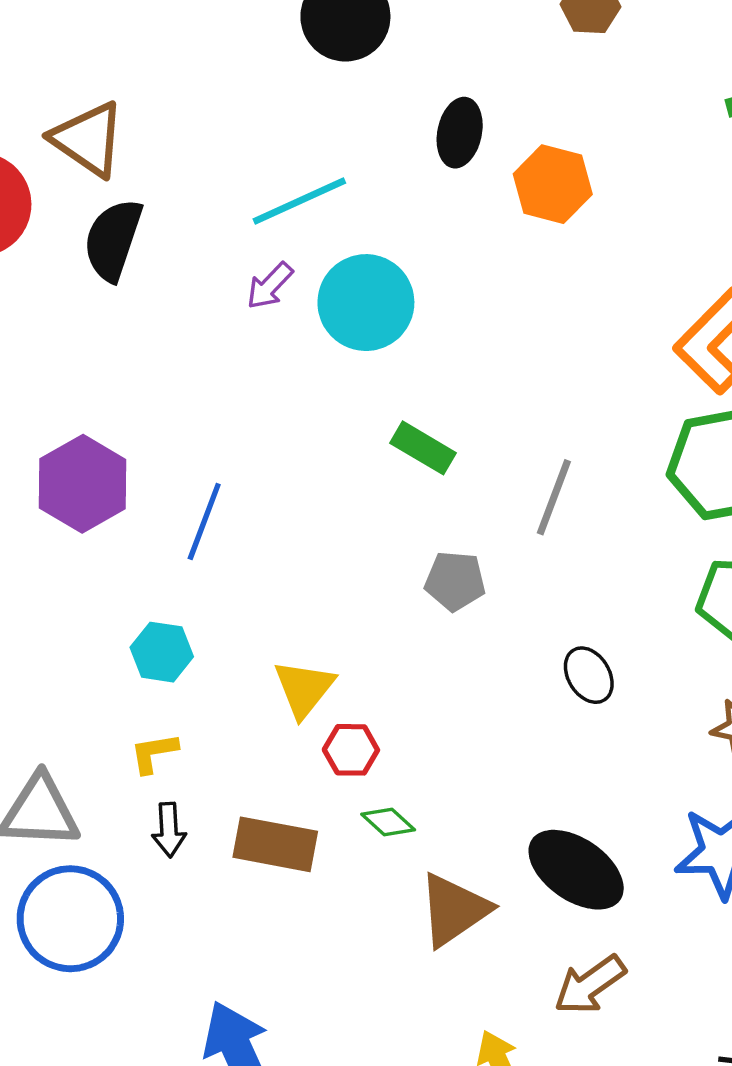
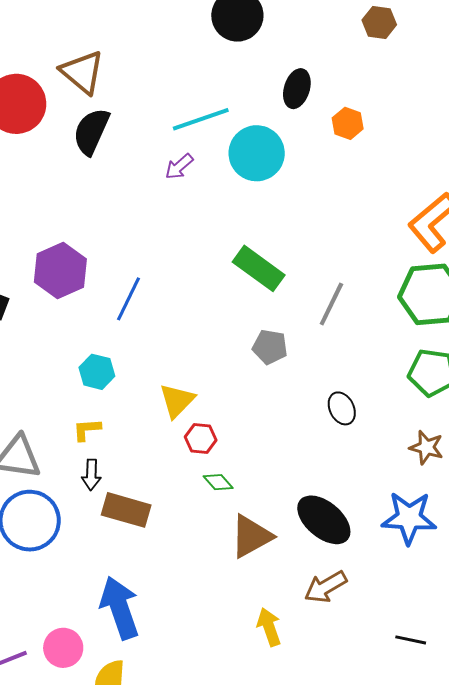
orange hexagon: (553, 184) -> (348, 123), size x0.7
cyan circle: (366, 303) -> (257, 153), moved
green rectangle: (423, 448) -> (259, 268), size x1.4
brown rectangle: (275, 844) -> (126, 510), moved

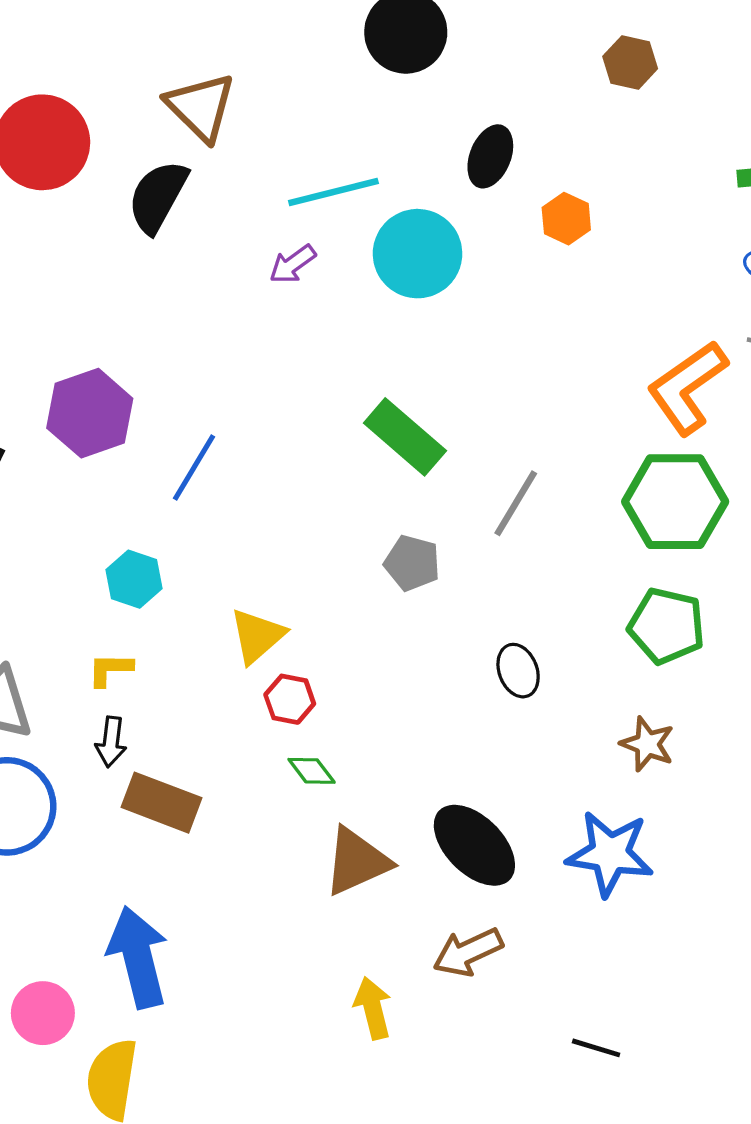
brown triangle: (82, 72) -> (201, 107), moved

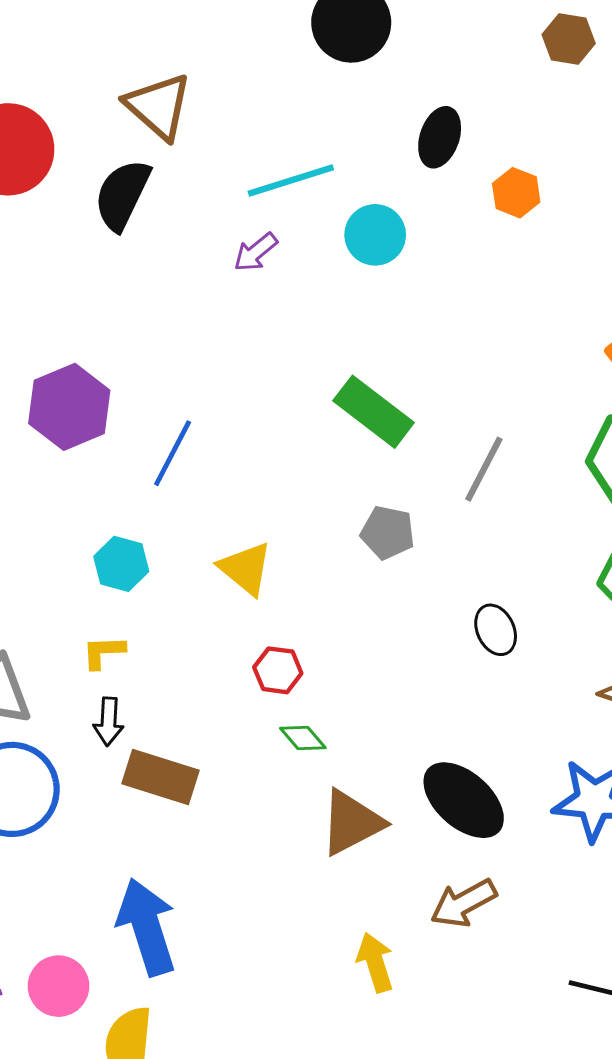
cyan circle: (418, 254) -> (375, 235), size x0.7
yellow triangle: (257, 636) -> (246, 568), moved, turned -36

